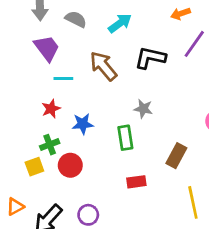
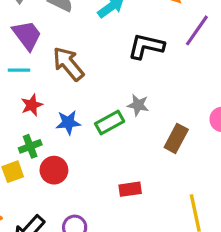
brown arrow: (103, 66) -> (68, 64), moved
cyan line: (63, 78) -> (19, 70), moved
green rectangle: (125, 138) -> (110, 123), moved, turned 70
brown rectangle: (176, 156) -> (176, 138), moved

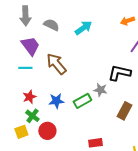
black L-shape: (146, 46) -> (119, 73), moved
red star: (32, 105) -> (29, 97), moved
green cross: (30, 146) -> (32, 116), turned -32

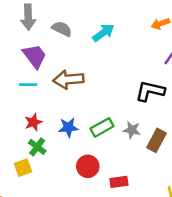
brown arrow: (56, 64) -> (68, 79), turned -55
gray star: (100, 90) -> (132, 130), moved
red circle: (47, 131) -> (88, 166), moved

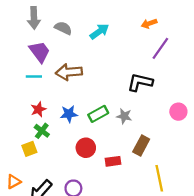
brown rectangle: (157, 140) -> (141, 145), moved

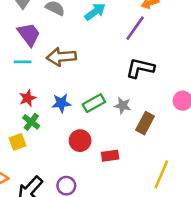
purple line: (160, 48) -> (135, 28), moved
brown rectangle: (141, 145) -> (145, 123), moved
yellow line: (159, 178) -> (161, 174), turned 35

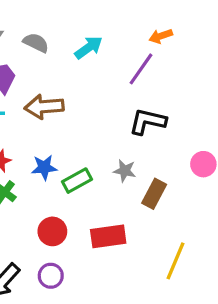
green rectangle: (94, 103) -> (77, 181), moved
red circle: (80, 141) -> (52, 231), moved
red rectangle: (110, 156) -> (108, 236), size x1.5

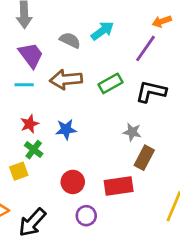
gray semicircle: (36, 43) -> (70, 40), moved
green rectangle: (77, 181) -> (111, 83), moved
brown rectangle: (154, 194) -> (144, 158), moved
purple circle: (51, 276) -> (86, 216), moved

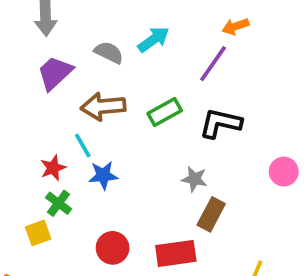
purple trapezoid: (31, 55) -> (55, 73), turned -96
cyan line: (24, 85) -> (83, 146), moved, turned 60

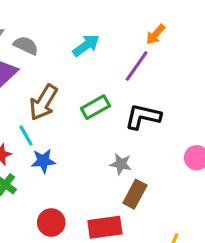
orange arrow: (235, 26) -> (156, 34), turned -30
gray semicircle: (109, 52) -> (26, 45), moved
brown arrow: (103, 106) -> (43, 102), turned -54

